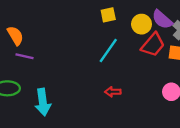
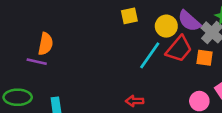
orange semicircle: (15, 36) -> (46, 44), moved, turned 42
cyan line: (108, 50) -> (150, 55), moved

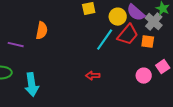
orange semicircle: (46, 44) -> (42, 31), moved

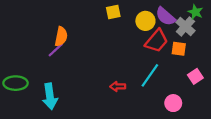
cyan line: (105, 40) -> (150, 75), moved
purple line: (16, 45) -> (56, 50), moved, turned -56
pink circle: (144, 76) -> (173, 103), moved

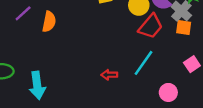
orange square: (179, 49) -> (184, 28), moved
purple line: (56, 50) -> (23, 13), moved

